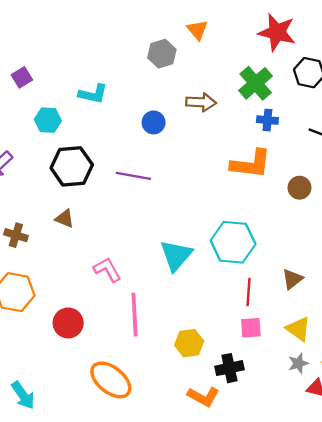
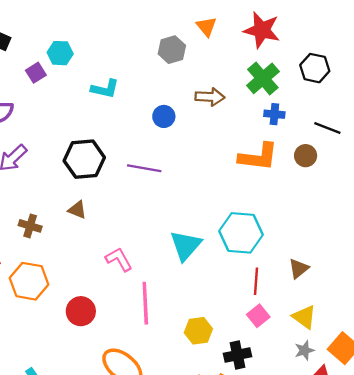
red star: (277, 32) -> (262, 30), moved
cyan hexagon: (48, 120) -> (60, 53), moved
brown circle: (300, 188) -> (306, 156), moved
pink square: (251, 328) -> (258, 316), turned -35

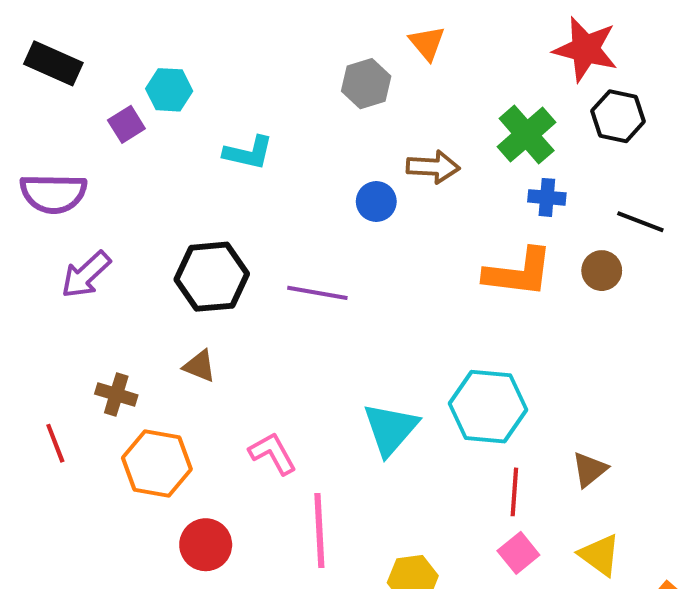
red star: (262, 30) -> (585, 49), moved
blue circle: (164, 116) -> (376, 202), moved
orange hexagon: (29, 281) -> (157, 463), moved

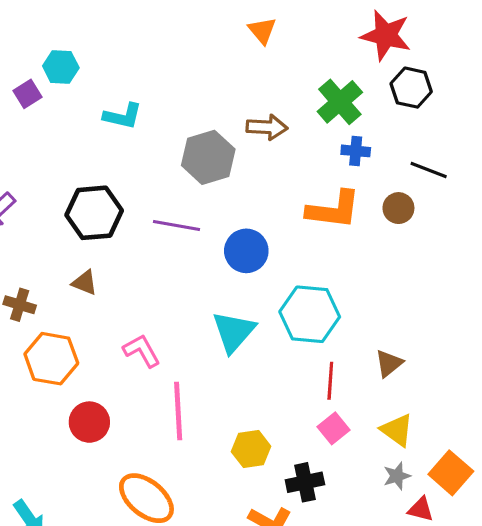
gray hexagon: (366, 84) -> (208, 157), moved, size x1.4
blue circle: (376, 202) -> (246, 251), moved, size x1.4

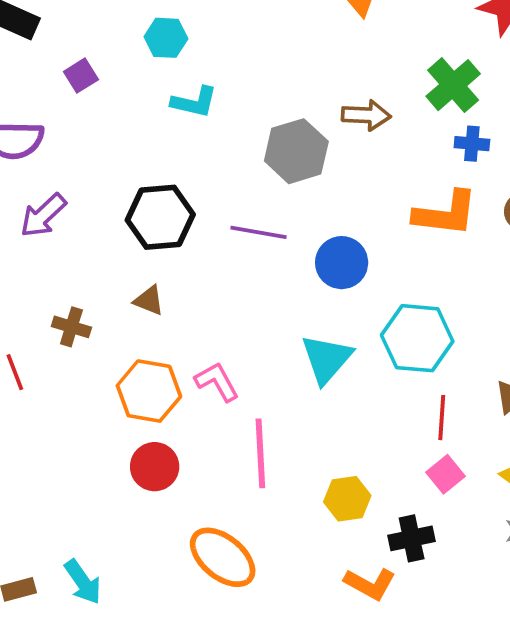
cyan hexagon: (61, 67) -> (166, 38), moved
orange hexagon: (51, 359) -> (149, 391), moved

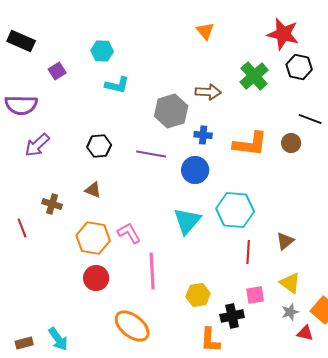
blue cross: (472, 144) -> (203, 135), moved
black hexagon: (160, 217) -> (99, 146), size x0.7
pink square: (446, 474) -> (255, 295), moved, turned 30
orange L-shape: (370, 584) -> (210, 340), turned 64

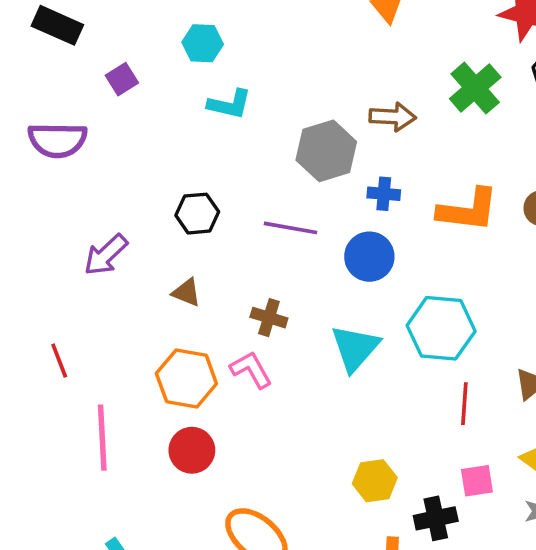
purple arrow: (37, 145) -> (106, 255), moved
brown cross: (52, 204) -> (269, 318), moved
pink line: (152, 271) -> (102, 438), moved

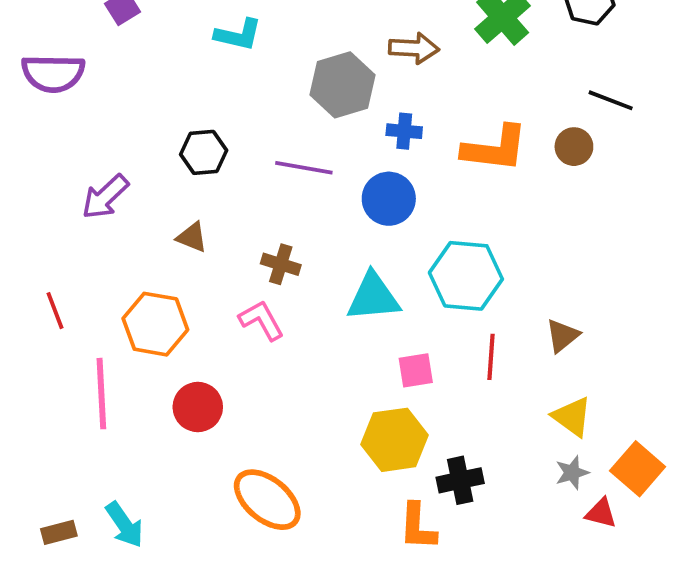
cyan triangle: (355, 348) -> (373, 297), turned 44
orange hexagon: (186, 379) -> (155, 324), moved
yellow hexagon: (375, 481) -> (395, 440), size x1.4
pink square: (477, 481) -> (416, 370), moved

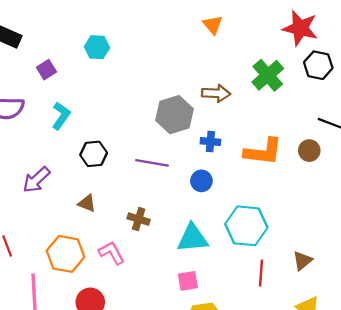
cyan L-shape: (238, 35) -> (61, 116), moved, turned -68
blue circle: (389, 199) -> (201, 181), size x0.7
pink L-shape: (261, 320) -> (112, 253), moved
pink square: (416, 370) -> (188, 281), moved

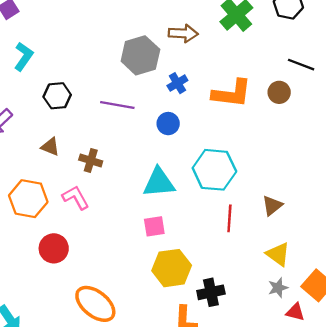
blue cross: (210, 142) -> (177, 83), turned -36
brown cross: (139, 219) -> (91, 161), moved

